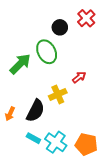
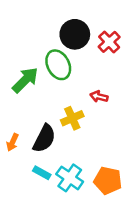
red cross: (86, 18) -> (109, 42), moved
black circle: (60, 27) -> (75, 34), size x1.5
red arrow: (79, 77) -> (99, 97), turned -128

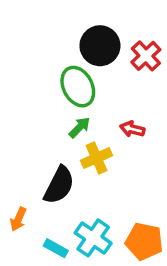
green arrow: (25, 80) -> (80, 127), moved, size x0.6
orange arrow: (13, 142) -> (18, 219), moved
cyan rectangle: (42, 173) -> (56, 248), moved

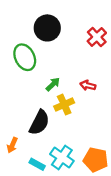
black circle: (100, 46) -> (47, 28), moved
green ellipse: (78, 87) -> (25, 57), moved

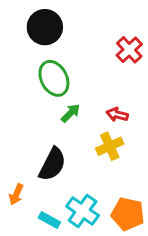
black circle: (47, 28) -> (45, 27), moved
green ellipse: (25, 57) -> (54, 78), moved
yellow cross: (64, 105) -> (110, 146), moved

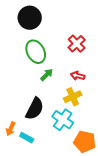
red cross: (129, 50) -> (77, 44), moved
cyan cross: (83, 211) -> (63, 120), moved
cyan rectangle: (49, 220) -> (27, 138), moved

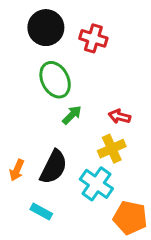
red cross: (77, 44) -> (93, 38), moved, turned -30
orange arrow: (11, 129) -> (17, 170), moved

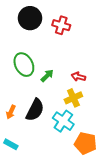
green ellipse: (55, 80) -> (24, 65), moved
cyan rectangle: (41, 211) -> (11, 144), moved

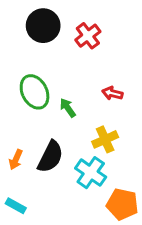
red cross: (61, 25) -> (88, 36), turned 36
green arrow: (47, 76) -> (68, 108), turned -80
red arrow: (78, 77) -> (112, 93), moved

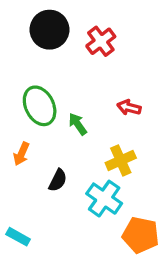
black semicircle: (50, 157) -> (58, 180), size x0.6
orange arrow: (16, 160) -> (21, 154), moved

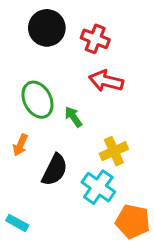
red cross: (101, 41) -> (95, 39), turned -32
red arrow: (129, 107) -> (106, 81), moved, size x1.5
black semicircle: (58, 180) -> (55, 170), size x1.5

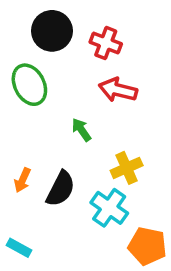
green ellipse: (37, 100) -> (29, 85), moved
orange arrow: (20, 145) -> (22, 180), moved

